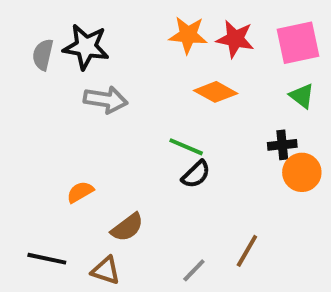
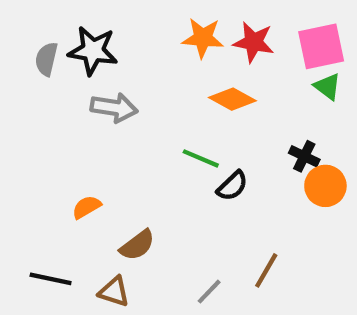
green triangle: (302, 96) -> (328, 87), moved
black cross: (282, 145) -> (304, 156), turned 32
black semicircle: (196, 174) -> (232, 186), moved

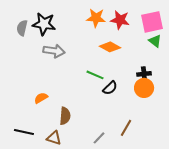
black cross: (304, 156) -> (144, 74), turned -32
orange circle: (325, 186) -> (144, 88), moved
brown semicircle: (137, 245) -> (65, 116), turned -48

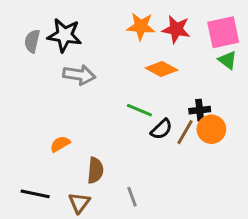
black cross: (144, 74) -> (200, 110), moved
brown line: (126, 128) -> (185, 132), moved
brown triangle: (54, 138) -> (79, 203), turned 49
gray line: (99, 138) -> (132, 197), moved, turned -64

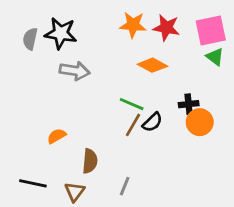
brown line: (185, 132) -> (133, 125), moved
gray line: (132, 197) -> (125, 186), turned 42

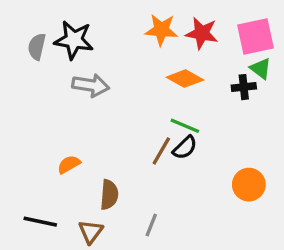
green line: (132, 104) -> (185, 126), moved
black cross: (189, 104) -> (244, 87), moved
orange circle: (200, 122) -> (249, 185), moved

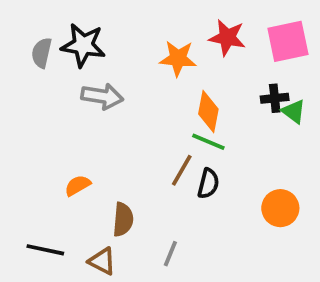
orange star: (161, 30) -> (178, 58), moved
green triangle: (261, 69) -> (294, 111), moved
orange diamond: (185, 79) -> (208, 111), moved, turned 72
black semicircle: (185, 148) -> (208, 184), moved, turned -32
brown triangle: (91, 232) -> (102, 261), turned -40

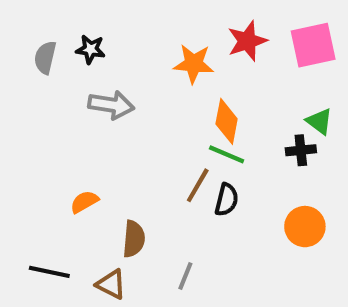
red star: (227, 38) -> (247, 41), turned -30
black star: (83, 45) -> (91, 49), size x0.6
black cross: (275, 98) -> (301, 150), moved

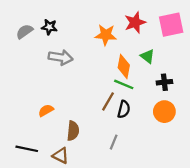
gray semicircle: (45, 57) -> (24, 31), turned 42
green triangle: (319, 121) -> (147, 56), moved
orange circle: (305, 227) -> (164, 112), moved
gray line: (185, 276) -> (114, 142), moved

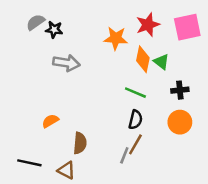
gray semicircle: (24, 31) -> (36, 22), moved
orange diamond: (124, 66) -> (143, 59), moved
brown line: (108, 101) -> (135, 144), moved

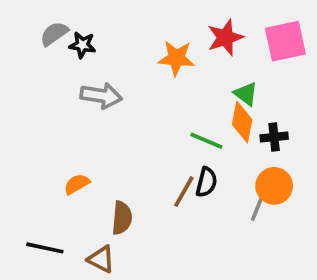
orange diamond: (143, 59) -> (242, 122), moved
brown line: (135, 144) -> (184, 192), moved
gray line: (124, 155) -> (257, 208), moved

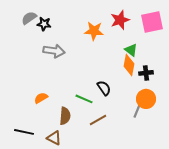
green line: (206, 141) -> (84, 99), moved
black semicircle: (206, 182) -> (104, 88), moved, turned -49
brown line: (184, 192) -> (98, 120), moved, turned 30

